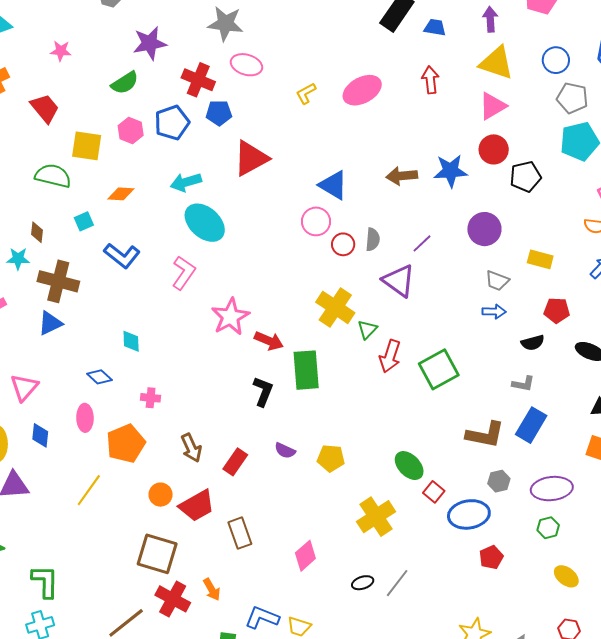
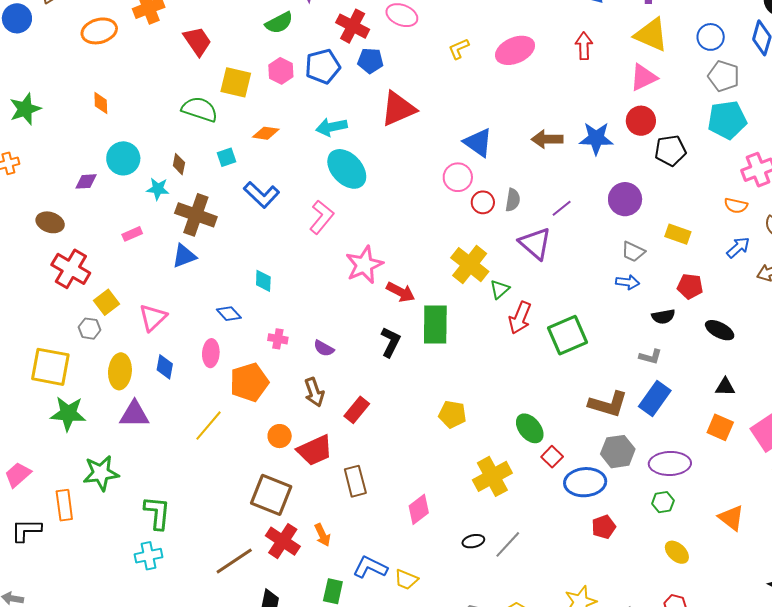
purple semicircle: (285, 451) -> (324, 348), moved
gray hexagon: (499, 481) -> (618, 452), size x1.5

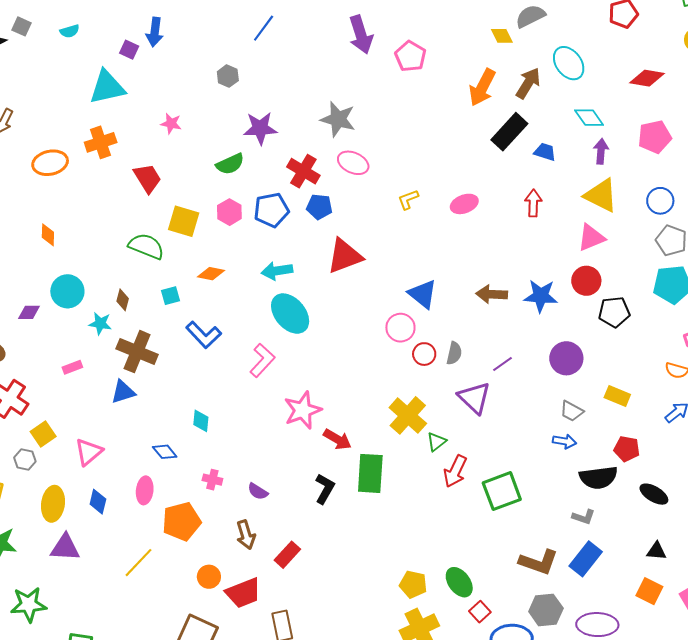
pink ellipse: (515, 50) -> (464, 204), size x0.7
black semicircle: (663, 317) -> (598, 477), size x1.6
yellow pentagon: (452, 414) -> (413, 584), moved

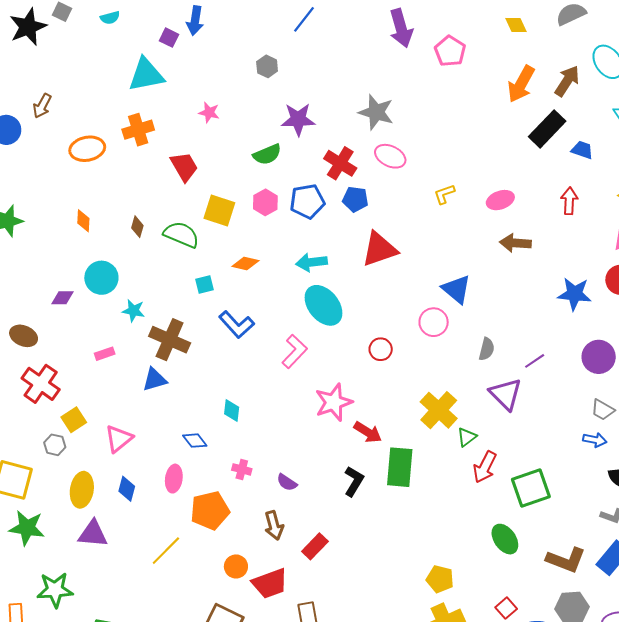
yellow diamond: (502, 36) -> (516, 25), moved
brown arrow: (492, 294) -> (515, 243), moved
brown diamond: (123, 300) -> (137, 227), moved
red circle: (424, 354) -> (381, 349), moved
green ellipse: (459, 582) -> (505, 539), moved

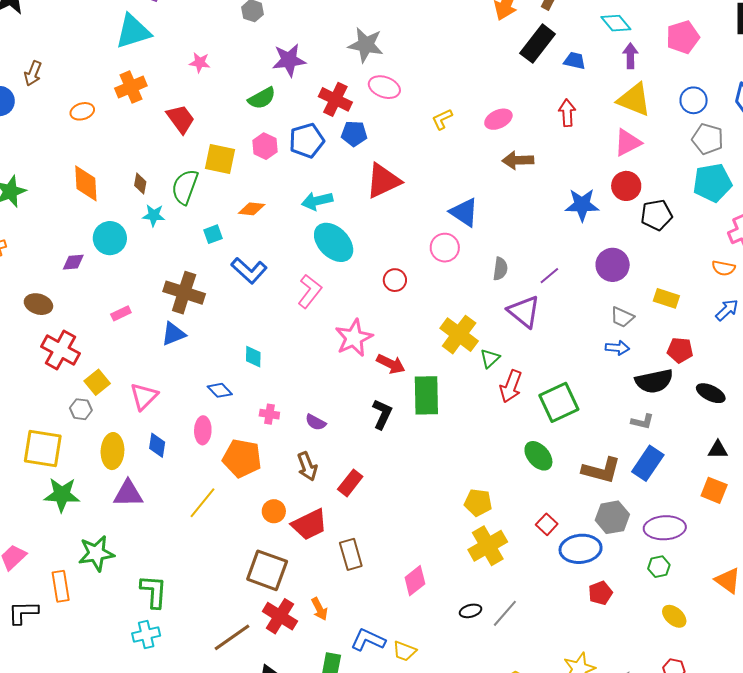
orange ellipse: (87, 149) -> (82, 111), size x0.7
orange diamond: (83, 221) -> (86, 183), size x1.6
green semicircle: (181, 235) -> (185, 187), turned -87
cyan star: (134, 311) -> (154, 215), moved
orange pentagon: (210, 511) -> (242, 458), turned 30

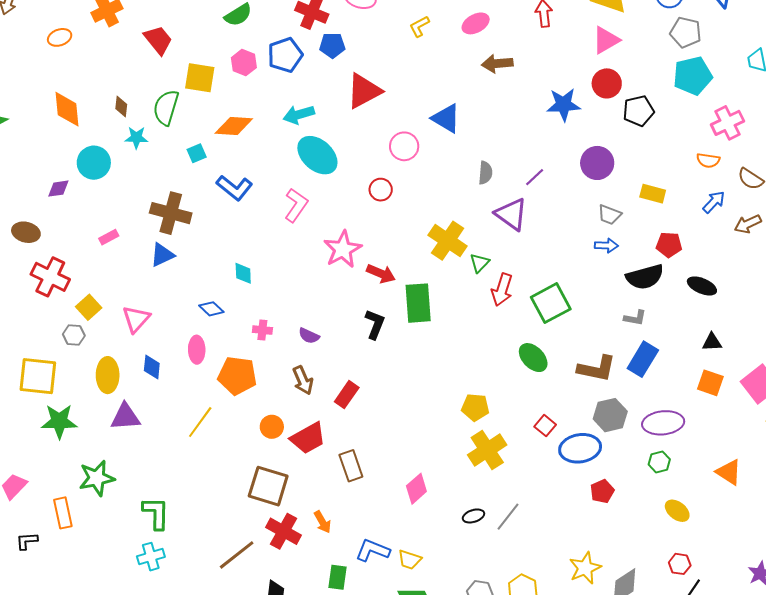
orange diamond: (252, 209) -> (234, 126), size x1.4
pink circle: (445, 248) -> (404, 146), moved
black L-shape: (23, 612) -> (27, 541), size x0.7

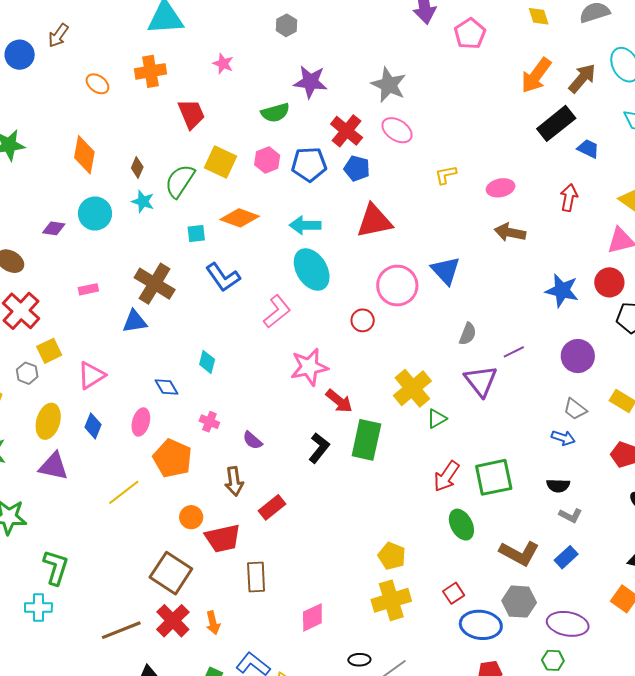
orange ellipse: (60, 37) -> (97, 84), turned 40
pink circle: (404, 146) -> (397, 286), size x1.4
black semicircle: (645, 277) -> (558, 486), moved, size x0.6
red arrow: (502, 290) -> (446, 476), moved
blue rectangle: (643, 359) -> (566, 557), size x0.7

